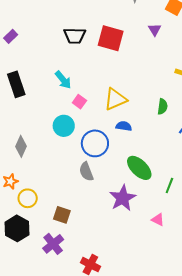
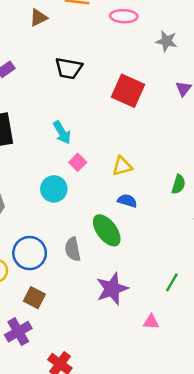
black trapezoid: (75, 36) -> (69, 68), moved
yellow triangle: (115, 99) -> (122, 166), size x0.7
blue circle: (95, 143) -> (30, 253), moved
green ellipse: (139, 168) -> (107, 230), moved
pink triangle: (158, 220) -> (151, 322), turned -32

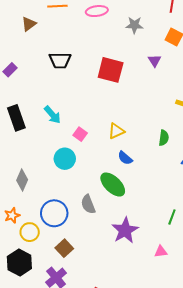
cyan arrow: (62, 132) -> (52, 115), moved
blue semicircle: (127, 201) -> (125, 158), turned -147
brown square: (34, 298) -> (64, 248), turned 30

